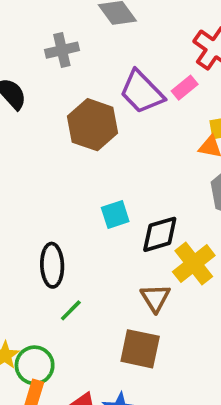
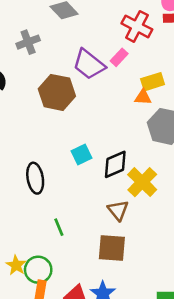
black ellipse: (52, 265) -> (35, 178), moved
green line: (71, 310) -> (59, 227), turned -60

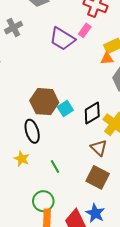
brown hexagon: (57, 92) -> (44, 102), moved
brown square: (112, 248) -> (98, 177), turned 30
yellow star: (16, 265) -> (22, 159), moved

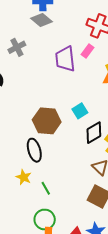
purple trapezoid: (62, 39) -> (65, 59), turned 52
cyan square: (65, 109) -> (80, 111), moved
green line: (55, 166) -> (46, 188), moved

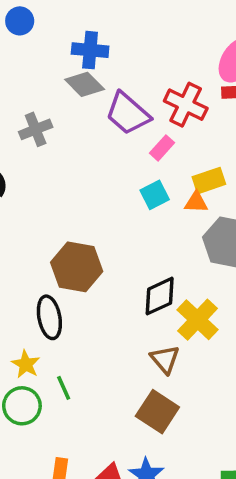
purple trapezoid: (65, 59) -> (128, 113), moved, turned -48
cyan square: (80, 111) -> (155, 195), moved
green circle: (45, 220) -> (22, 406), moved

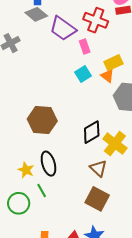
pink rectangle: (162, 148) -> (85, 46), turned -56
orange triangle: (196, 202) -> (107, 76), turned 40
black ellipse: (49, 317) -> (48, 164), moved
yellow star: (26, 364) -> (26, 170), moved

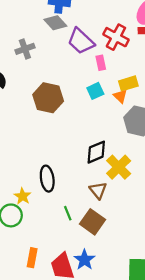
brown hexagon: (42, 120) -> (48, 98), moved
yellow star: (26, 170) -> (23, 196), moved
green line: (42, 191) -> (68, 213), moved

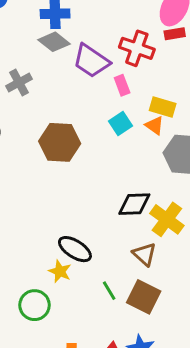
yellow rectangle: (128, 83) -> (163, 107), turned 42
black diamond: (96, 152) -> (134, 204), turned 30
black ellipse: (47, 179) -> (75, 249), turned -40
yellow star: (23, 196) -> (60, 271), moved

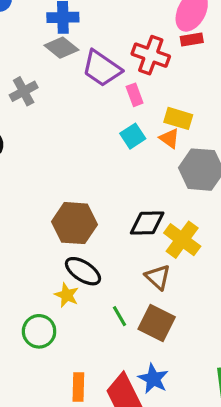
brown hexagon: (60, 142) -> (74, 223), moved

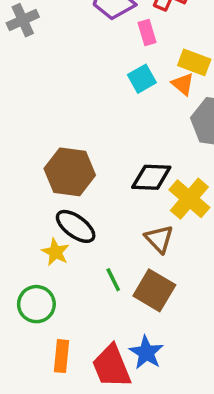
green circle: (39, 331) -> (36, 304), moved

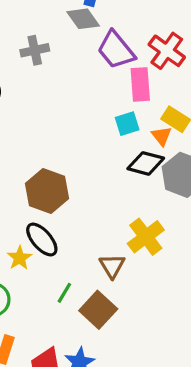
pink rectangle: (147, 33) -> (140, 84), size x1.5
black diamond: (151, 177) -> (146, 163), moved
green line: (113, 280) -> (64, 293), turned 45

